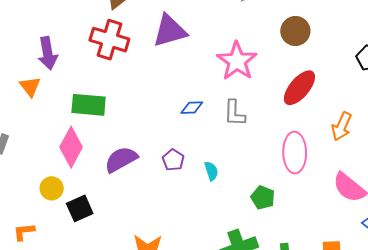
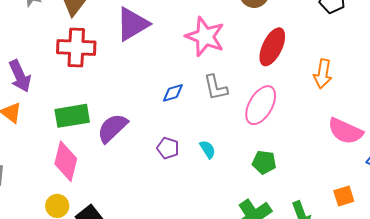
pink ellipse: (295, 153) -> (261, 105), moved, turned 45
purple semicircle: (121, 159) -> (112, 128), moved

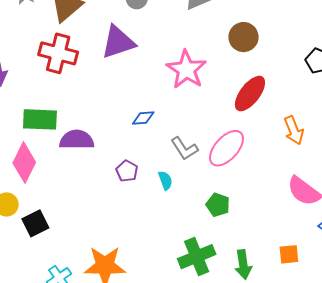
orange arrow: (323, 74) -> (294, 130), turned -44
gray L-shape: (216, 88) -> (184, 149), moved, turned -32
purple semicircle: (112, 128) -> (77, 140), turned 32

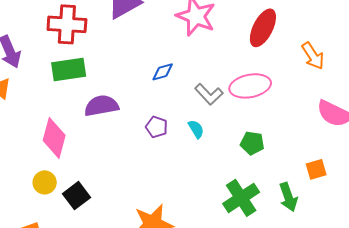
green rectangle: (40, 119) -> (69, 70), moved
pink ellipse: (226, 148) -> (250, 86), turned 48
orange square: (289, 254) -> (316, 169), moved

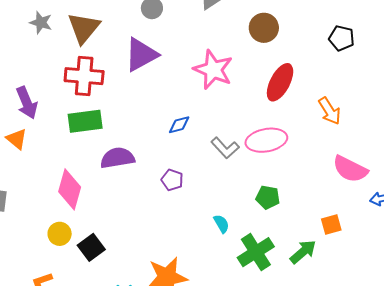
cyan semicircle: (196, 129) -> (221, 224), moved
green arrow: (288, 197) -> (303, 252), turned -112

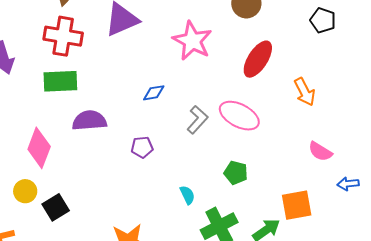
pink ellipse: (266, 140) -> (239, 116), turned 33
gray L-shape: (225, 148) -> (197, 120), turned -100
pink semicircle: (350, 169) -> (320, 151), size x0.7
purple pentagon: (172, 180) -> (142, 147), turned -30
orange square: (331, 224) -> (297, 205), size x1.5

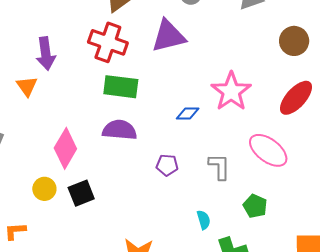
pink star: (192, 41) -> (231, 91), moved
green rectangle: (60, 81) -> (121, 87), moved
gray L-shape: (197, 120) -> (219, 167), moved, turned -52
black square: (56, 207) -> (81, 193), moved

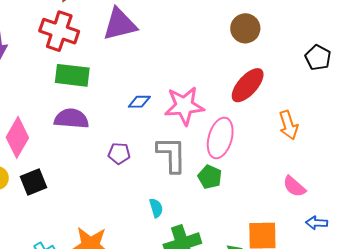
pink star: (231, 91) -> (184, 106), moved, turned 30
pink ellipse: (268, 150) -> (220, 138), turned 69
gray L-shape: (219, 167) -> (171, 155), size x1.4
green pentagon: (255, 206) -> (210, 177), moved

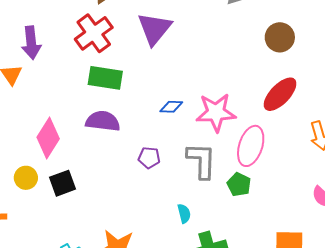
purple triangle: (120, 24) -> (154, 29), turned -39
red cross: (59, 31) -> (94, 33), turned 33

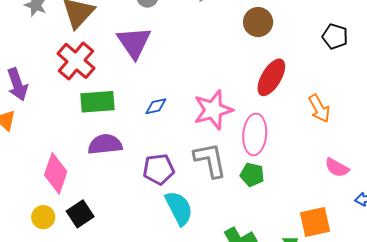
blue diamond: (171, 107) -> (156, 106), moved
purple pentagon: (149, 158) -> (159, 169), size x1.4
cyan semicircle: (184, 214) -> (179, 208), moved, size x1.8

